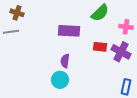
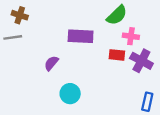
pink cross: (126, 27) -> (131, 36), moved
purple semicircle: (65, 61) -> (51, 63), moved, turned 32

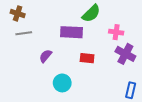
green semicircle: (117, 15) -> (91, 13), moved
gray line: (13, 37) -> (24, 33), moved
red rectangle: (117, 55) -> (87, 58), moved

